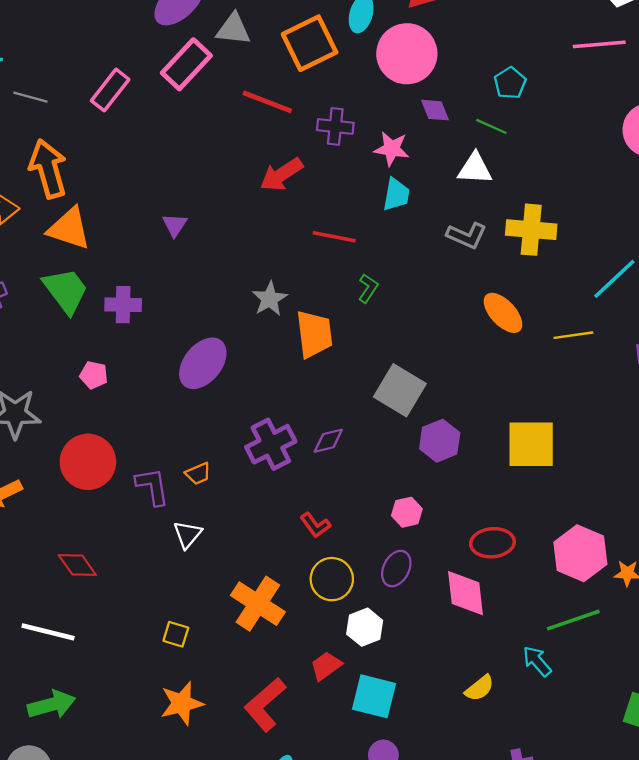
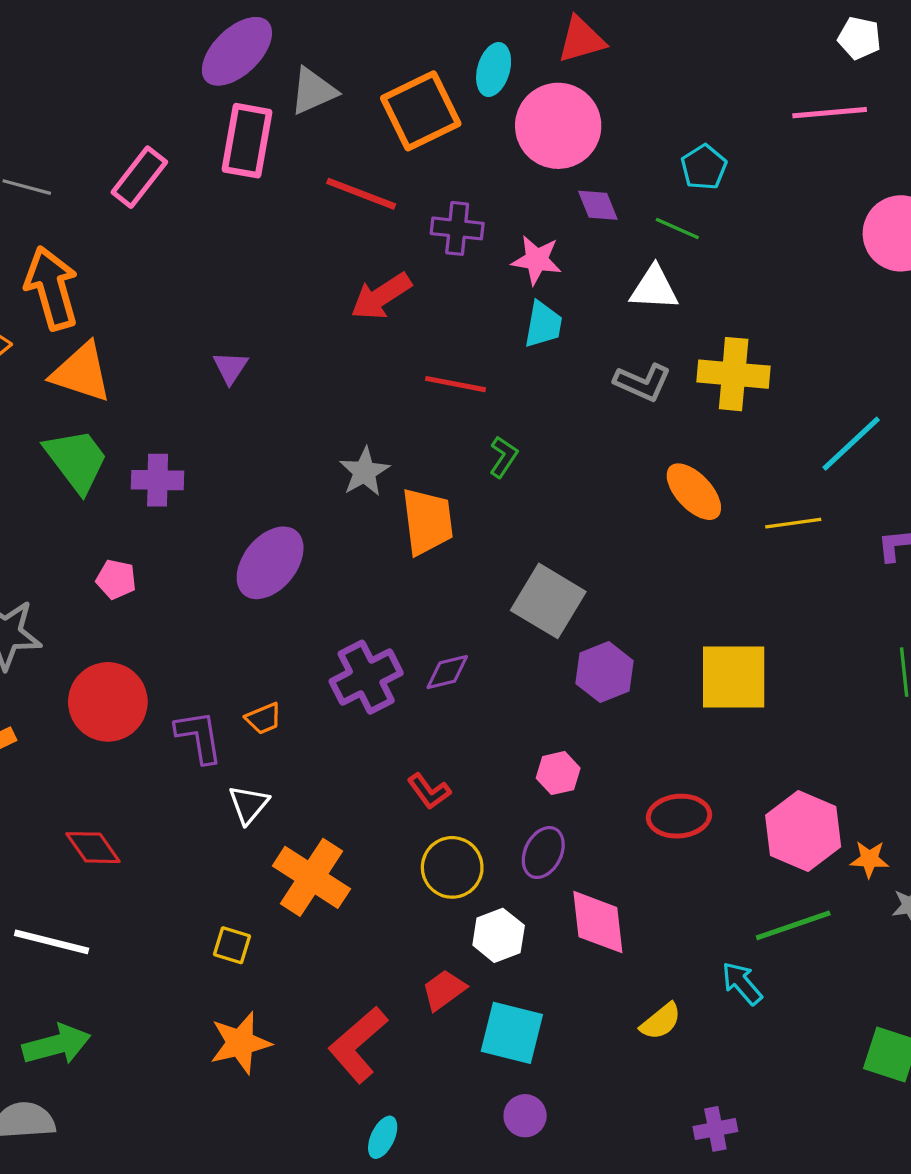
gray triangle: (233, 29) -> (313, 91), turned -30
pink rectangle: (186, 64) -> (247, 141), turned -33
pink diamond: (465, 593) -> (598, 922), moved
orange cross: (258, 604) -> (311, 877), moved

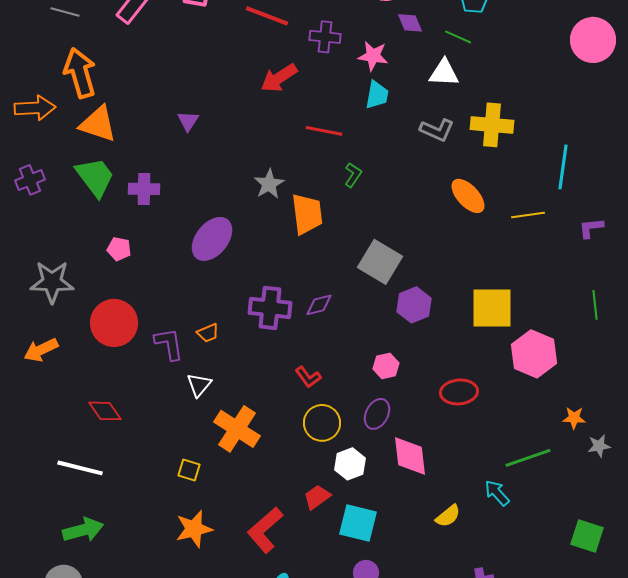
cyan line: (851, 444) -> (563, 167), turned -39
purple cross: (366, 677) -> (270, 308), turned 33
pink hexagon: (803, 831) -> (534, 354), moved

